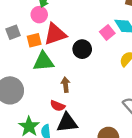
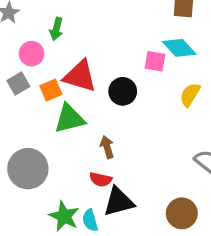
pink circle: (39, 15) -> (32, 54), moved
pink square: (107, 32) -> (155, 61), turned -32
red triangle: (55, 34) -> (80, 76), turned 45

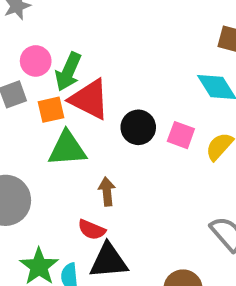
green arrow: (56, 29) -> (68, 72), moved, size x1.4
pink square: (155, 61) -> (181, 135), moved

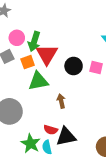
red triangle: (89, 99) -> (47, 54), turned 40
red semicircle: (92, 230) -> (51, 130), moved

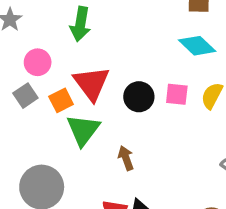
green arrow: (34, 41) -> (80, 24), moved
green triangle: (38, 81) -> (83, 130), turned -35

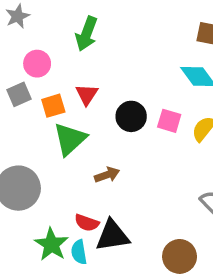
red triangle: (91, 83) -> (87, 94), size x0.6
brown arrow: (126, 158) -> (107, 175), turned 80

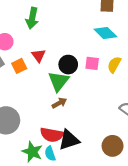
green triangle: (70, 139) -> (59, 81), moved
red semicircle: (87, 223) -> (52, 135), size x1.5

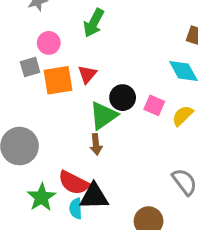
orange square: (19, 66) -> (58, 80), size x1.5
brown arrow: (59, 103) -> (96, 144), turned 96
cyan semicircle: (50, 154) -> (76, 208), moved

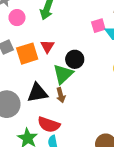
pink circle: (49, 43) -> (17, 18), moved
pink square: (154, 105) -> (98, 26), moved, turned -32
black triangle: (94, 196) -> (37, 93), moved

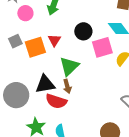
pink square: (98, 26) -> (102, 47), moved, size x1.5
black circle: (75, 59) -> (83, 31), moved
red semicircle: (49, 125) -> (56, 101), moved

